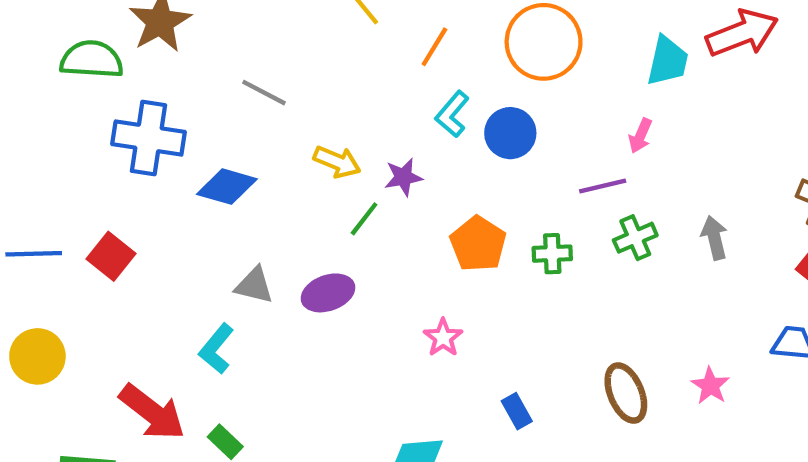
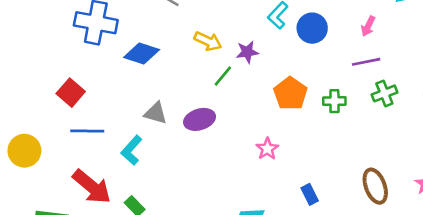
pink arrow: (640, 136) -> (368, 26), moved
blue line: (34, 254) -> (87, 131), moved

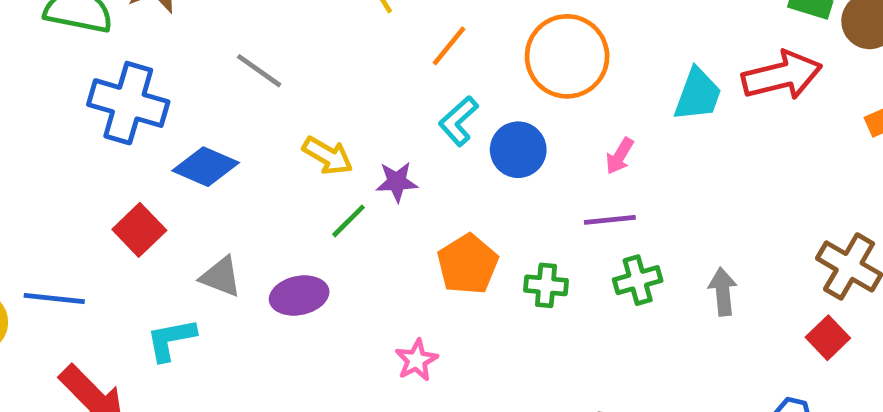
red square: (71, 93) -> (139, 230), moved
blue line: (87, 131) -> (54, 298), moved
cyan L-shape: (132, 150) -> (171, 340), turned 32

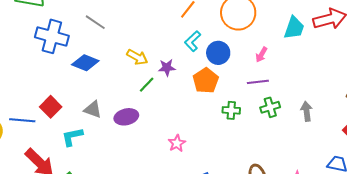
gray line: (259, 71) -> (95, 22), moved
red square: (139, 230) -> (51, 107), moved
orange pentagon: (468, 264) -> (206, 81), moved

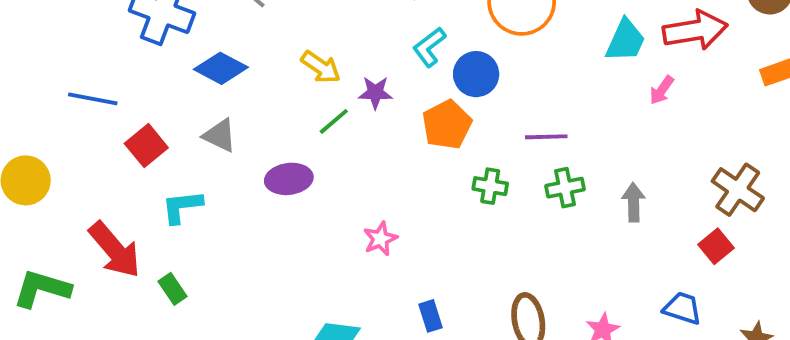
pink arrow: (261, 55) -> (662, 90), moved
gray triangle: (93, 110) -> (220, 135), moved
blue line: (22, 120) -> (93, 99), moved

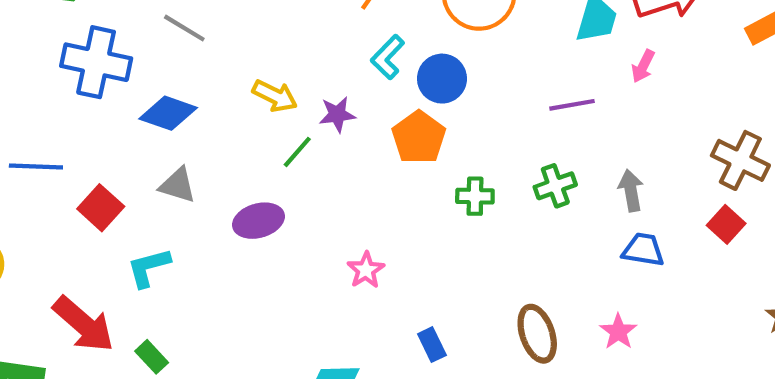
purple line: (546, 137) -> (572, 105), moved
blue trapezoid: (682, 308) -> (643, 250), moved

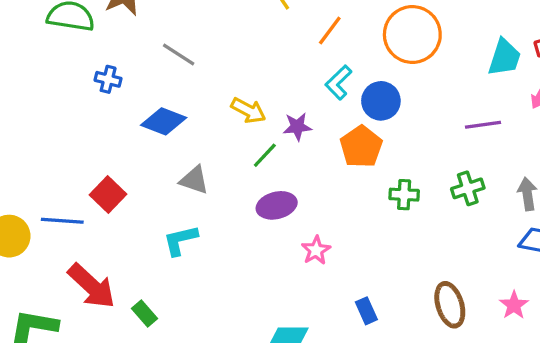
blue cross: (96, 62) -> (108, 79), size x0.5
blue line: (36, 166) -> (62, 221), moved
gray triangle: (178, 185) -> (194, 180), moved
purple ellipse: (258, 221) -> (277, 205), moved
cyan L-shape: (149, 267) -> (180, 240), moved

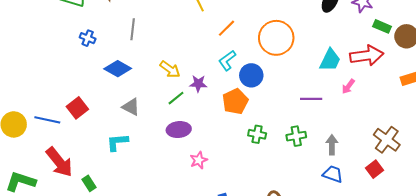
gray line: (179, 55) -> (133, 29), turned 55

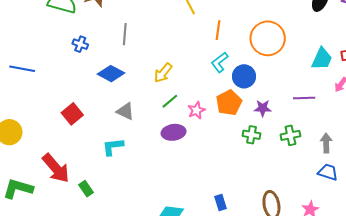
orange line: (227, 28) -> (218, 30), turned -36
yellow arrow: (170, 69) -> (163, 73), turned 95
purple star: (198, 84) -> (263, 108), moved
blue line: (47, 120) -> (22, 69), moved
pink star: (199, 160) -> (196, 110), moved

